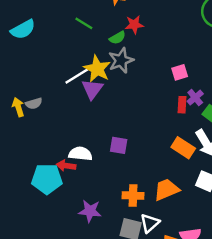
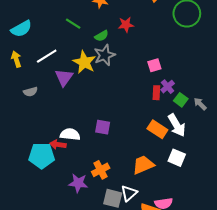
red star: (134, 25) -> (126, 25), moved
white line: (77, 76) -> (47, 56), moved
purple triangle: (92, 89) -> (64, 77), moved
yellow arrow: (18, 107) -> (16, 59), moved
orange cross: (133, 196) -> (101, 170), moved, turned -30

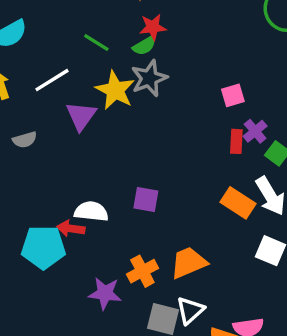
green line: (73, 24) -> (96, 42), moved
red star: (126, 25) -> (153, 27), moved
orange trapezoid: (143, 165) -> (189, 263), moved

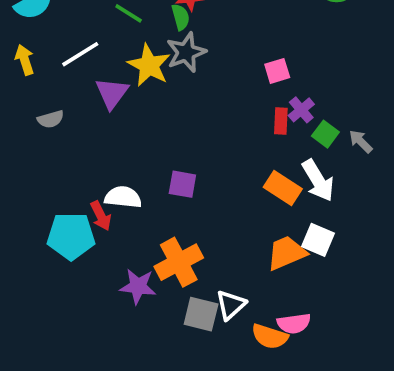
green semicircle: (144, 46) -> (181, 17), turned -75
red arrow: (71, 228) -> (101, 216), turned -124
orange trapezoid: (189, 263) -> (286, 253), moved
orange cross: (142, 271) -> (179, 262), size x1.4

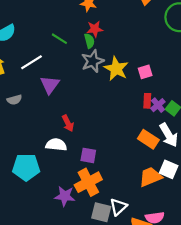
yellow star: (149, 65) -> (116, 69), moved
purple cross: (301, 110) -> (158, 105), moved
purple square: (182, 184) -> (88, 155), moved
red arrow: (101, 216) -> (68, 123), moved

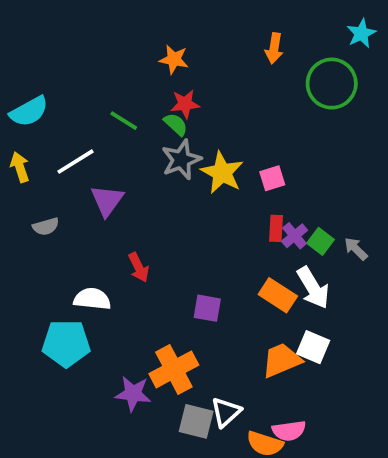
green semicircle: (89, 41) -> (176, 124), turned -32
white semicircle: (56, 145) -> (92, 299), moved
purple square: (88, 155) -> (207, 308), moved

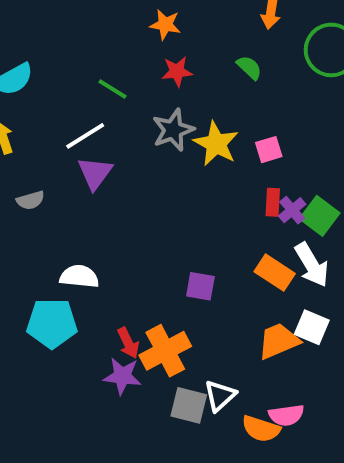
green semicircle: (176, 124) -> (249, 68), moved
white line: (75, 162) -> (85, 136), moved
green square: (321, 241) -> (320, 216), size x1.4
red arrow: (139, 267) -> (128, 343), moved

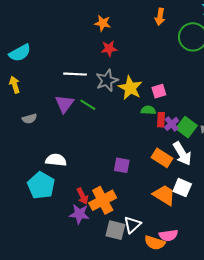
green semicircle: (249, 68) -> (148, 110), moved, turned -40
green line: (113, 89) -> (88, 105), moved
white line: (85, 136) -> (75, 74), moved, turned 35
cyan pentagon: (52, 323) -> (41, 185), turned 30
orange trapezoid: (279, 341) -> (164, 195), turned 55

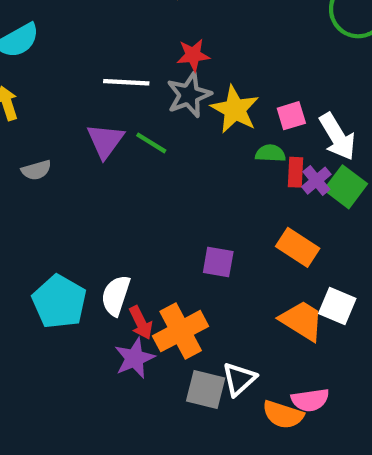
red star: (109, 49) -> (193, 55), moved
white arrow: (182, 154) -> (337, 137), moved
white semicircle: (56, 160) -> (116, 295), moved, turned -78
purple star: (79, 214) -> (135, 358), turned -30

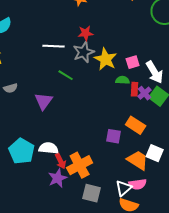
purple triangle: (105, 141) -> (44, 101), moved
purple square: (218, 262) -> (114, 136), moved
white semicircle: (116, 295) -> (49, 148), turned 78
white triangle: (239, 379) -> (124, 188), moved
pink semicircle: (310, 400) -> (138, 184), moved

